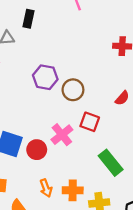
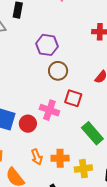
purple hexagon: (45, 77) -> (47, 45), moved
pink cross: (62, 135) -> (49, 110), turned -30

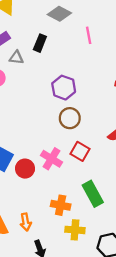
orange arrow: (37, 157) -> (26, 222), moved
orange cross: (60, 158) -> (61, 205), moved

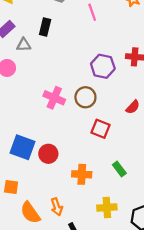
purple hexagon: (64, 88) -> (103, 66), moved
pink cross: (52, 159) -> (54, 98), moved
green rectangle: (93, 194) -> (119, 169), size x0.6
orange cross: (61, 205) -> (82, 174), moved

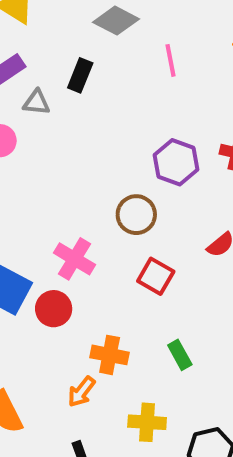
pink cross: (54, 98) -> (75, 259), moved
orange arrow: (57, 207) -> (81, 392), moved, turned 48

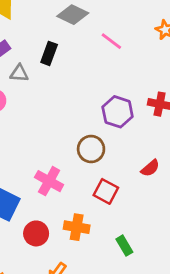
pink line: (170, 60) -> (111, 41), turned -40
red circle: (54, 309) -> (36, 233), moved
orange cross: (110, 355) -> (77, 227), moved

